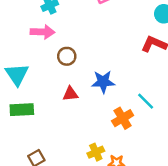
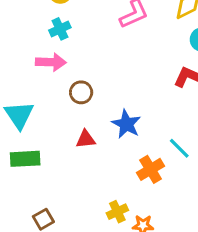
blue star: (103, 82) -> (126, 124), turned 30

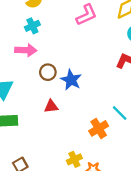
blue star: (126, 124) -> (71, 80), moved

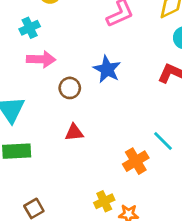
cyan cross: (32, 26) -> (30, 28), moved
blue star: (71, 80) -> (107, 69), moved

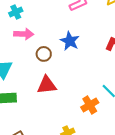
red triangle: (74, 132) -> (47, 85), size x1.5

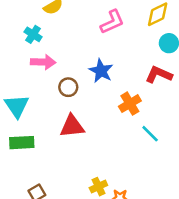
cyan cross: (16, 12) -> (33, 34), turned -32
orange cross: (90, 105) -> (130, 104), moved

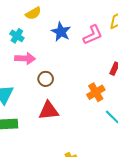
pink L-shape: (112, 22) -> (93, 35), moved
blue star: (101, 71) -> (61, 32), moved

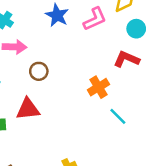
red triangle: (49, 111) -> (28, 109), moved

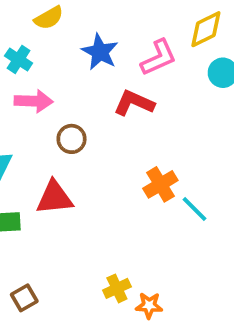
red L-shape: (126, 59) -> (134, 103), moved
orange cross: (98, 87) -> (160, 184), moved

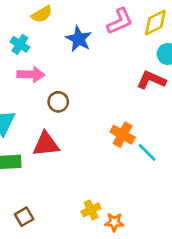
pink L-shape: (159, 58) -> (120, 21), moved
red L-shape: (134, 103) -> (151, 80), moved
orange cross: (160, 184) -> (123, 135), turned -30

